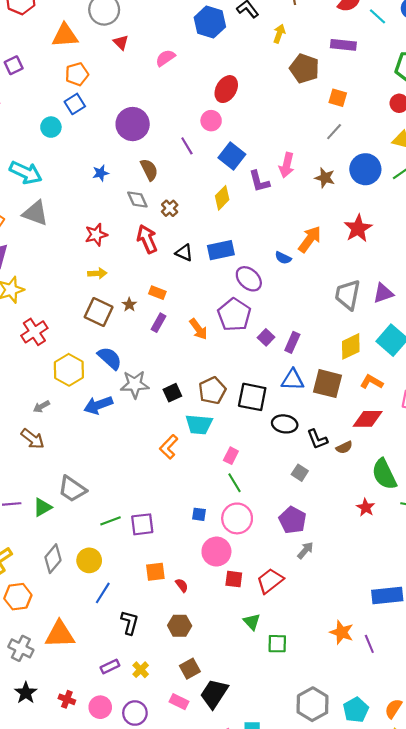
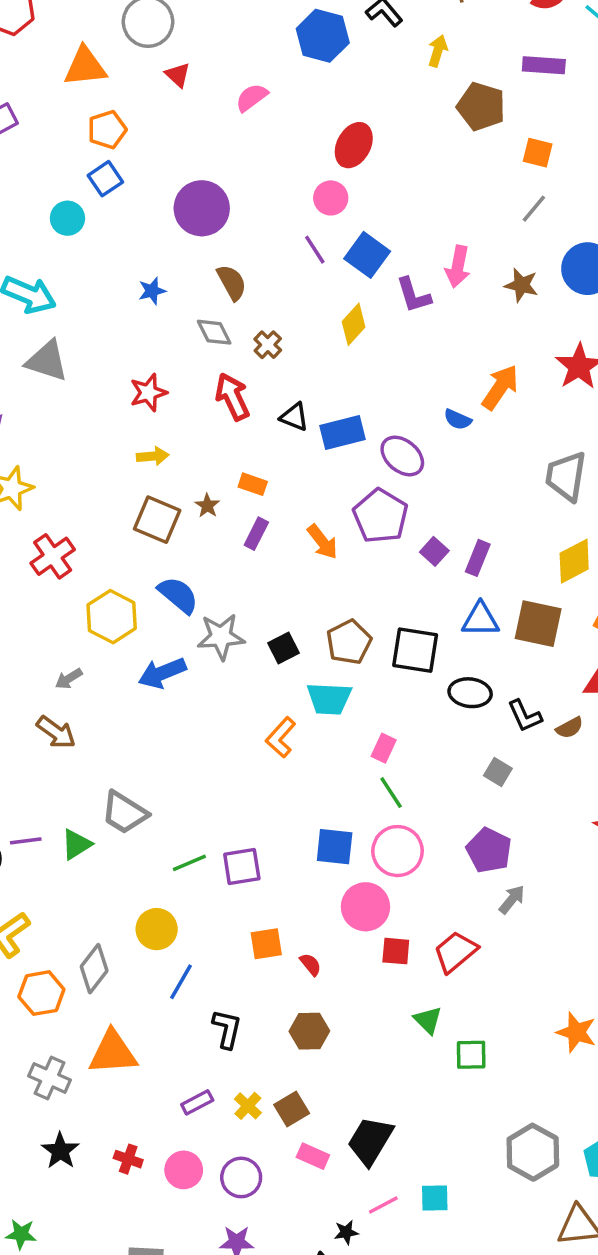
purple line: (187, 146) -> (315, 250), moved
blue rectangle: (221, 250) -> (342, 432), moved
blue square: (199, 514) -> (335, 847), size x1.6
gray diamond: (53, 559) -> (94, 969), moved
brown square: (190, 669) -> (292, 1109), moved

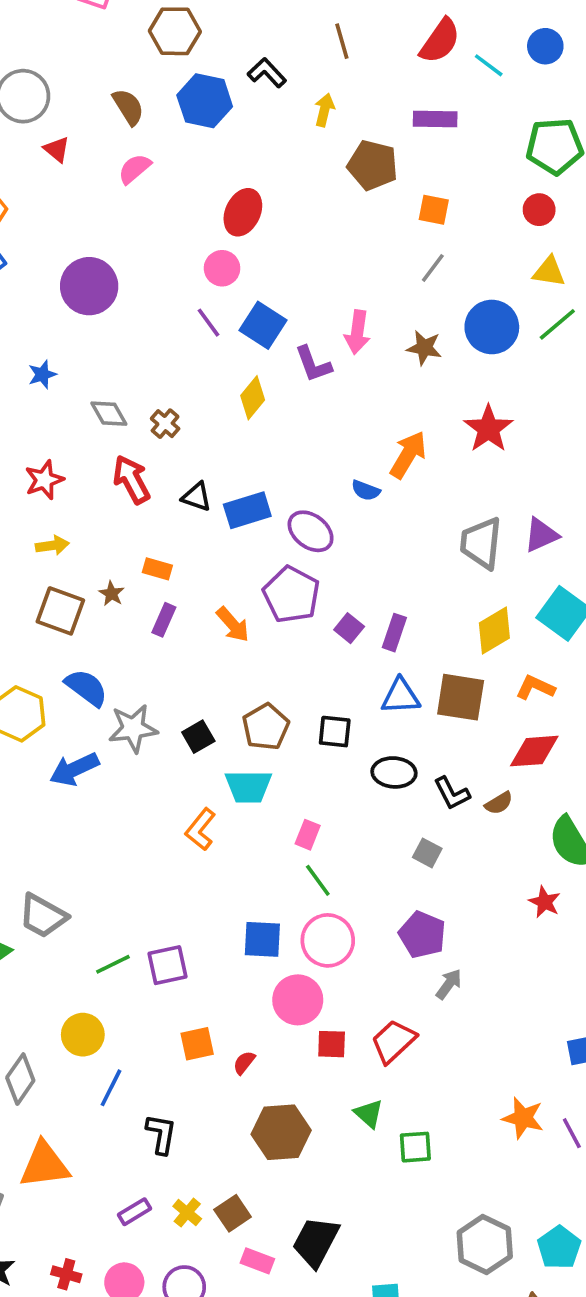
brown semicircle: (232, 282) -> (128, 107), moved
black square: (415, 650) -> (335, 732), size x0.7
red semicircle: (311, 964) -> (244, 1063), turned -100
brown hexagon: (309, 1031) -> (281, 1132), moved, size x1.4

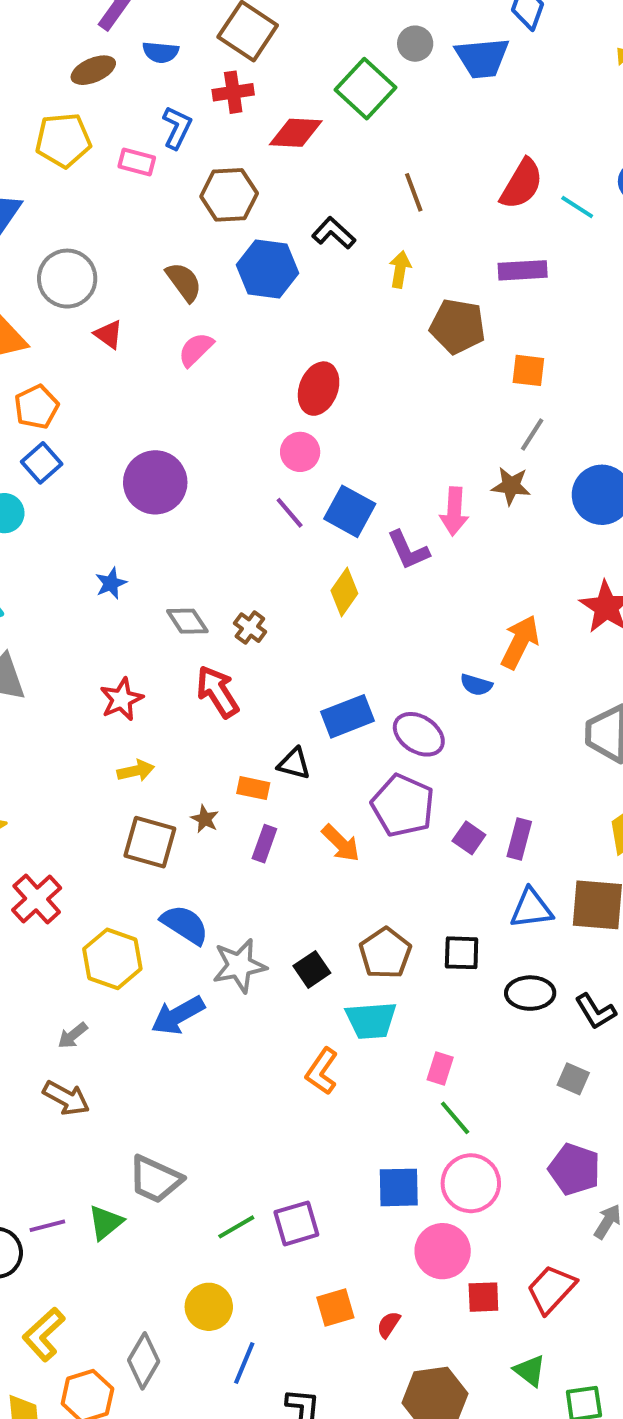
brown star: (424, 348) -> (511, 486), moved
black triangle: (197, 497) -> (294, 764), moved

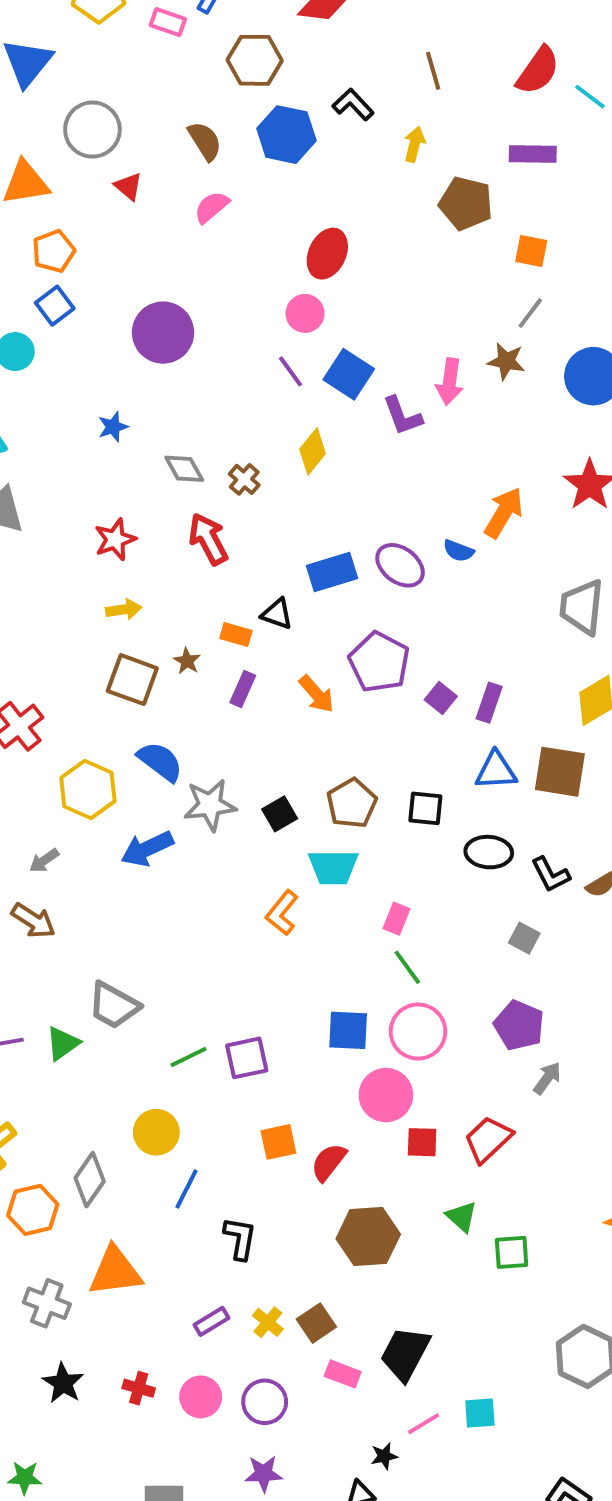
yellow diamond: (344, 592) -> (313, 451), moved
purple ellipse: (419, 734) -> (400, 565), moved
red semicircle: (389, 1325) -> (329, 1162), size x1.5

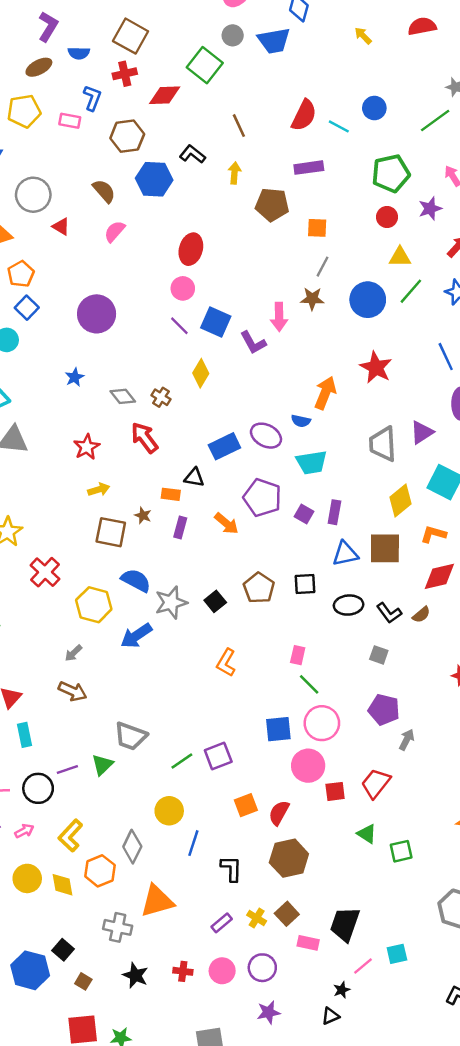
cyan trapezoid: (333, 867) -> (312, 462), moved
brown hexagon: (368, 1236) -> (289, 858), moved

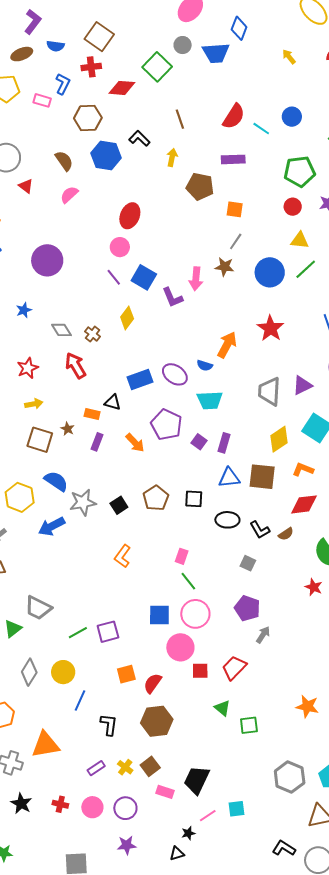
gray diamond: (132, 847) -> (29, 672), moved

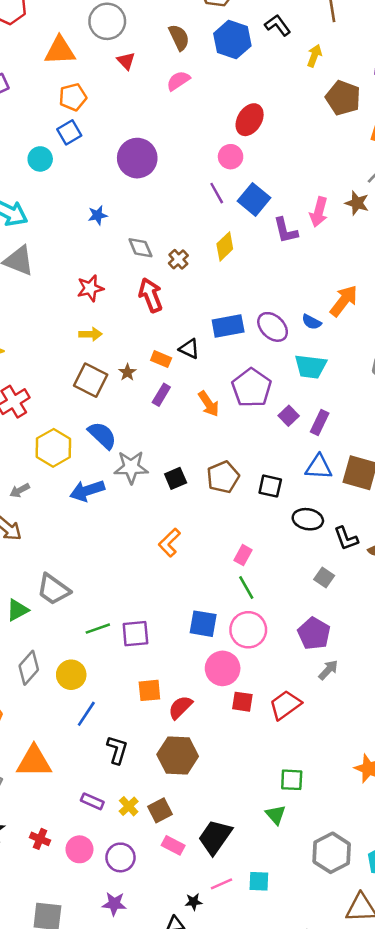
green triangle: (222, 708) -> (276, 815), moved
purple rectangle: (96, 768) -> (92, 801), turned 48

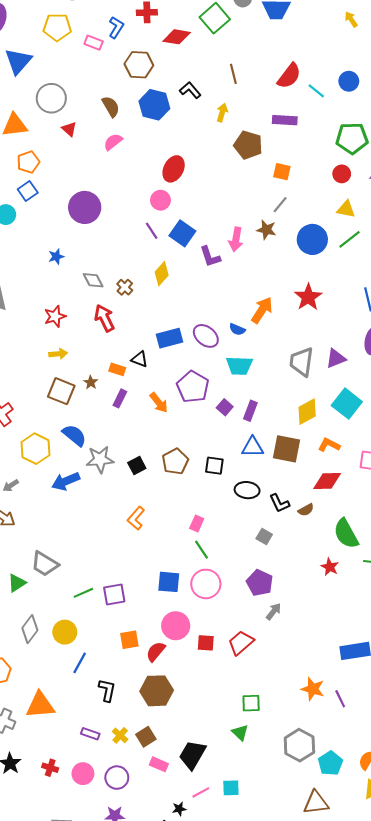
pink circle: (223, 668) -> (176, 626), moved
gray hexagon: (332, 853) -> (299, 745), moved

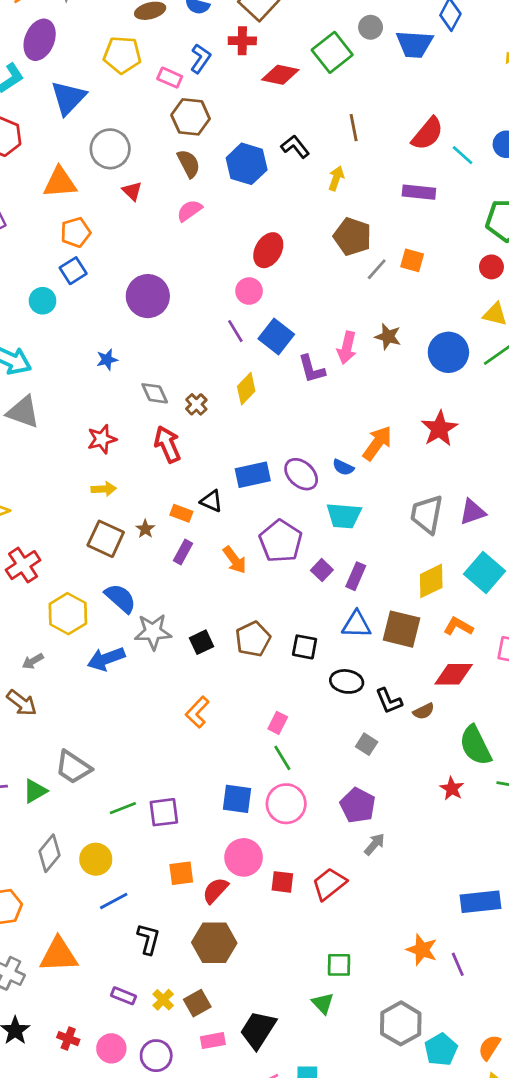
brown hexagon: (139, 65) -> (191, 117), moved
brown pentagon: (248, 145) -> (352, 236), moved
gray line: (280, 205) -> (377, 269), moved
blue line: (80, 663) -> (114, 901), turned 30
pink rectangle: (159, 764) -> (213, 1041), turned -36

